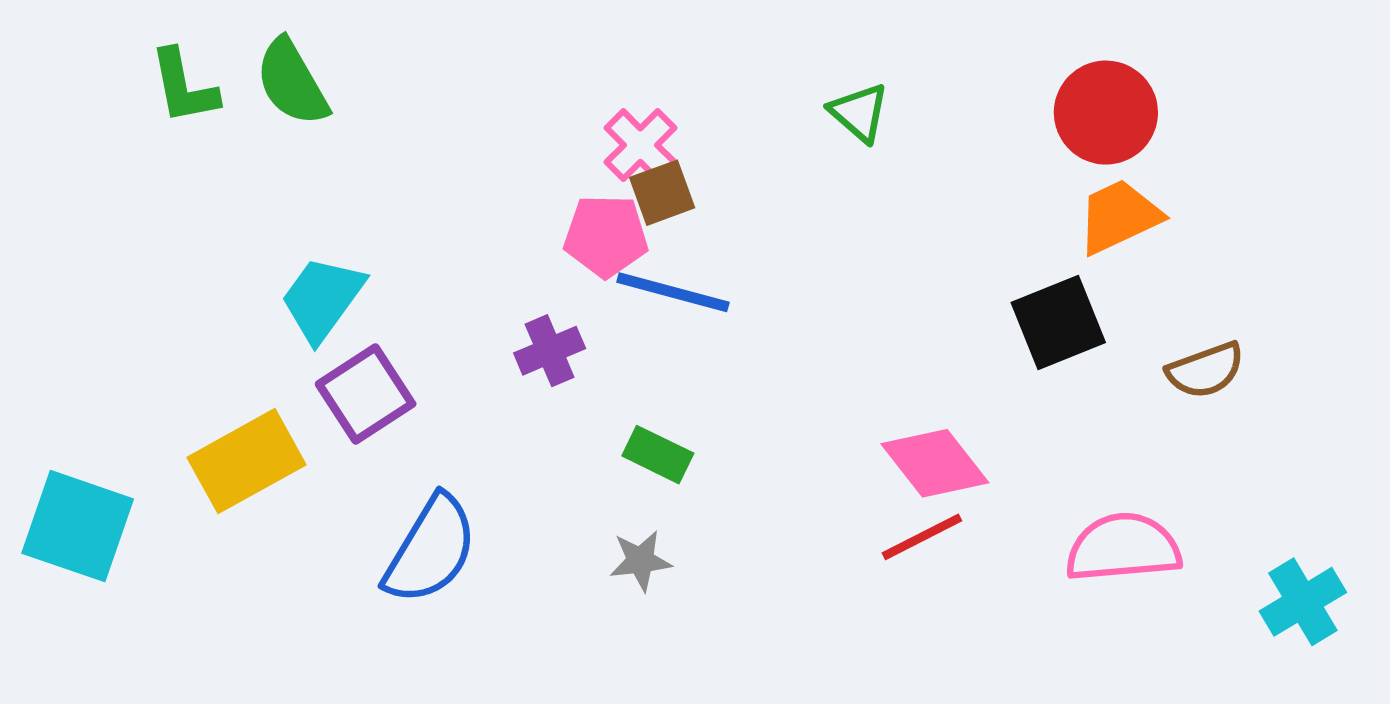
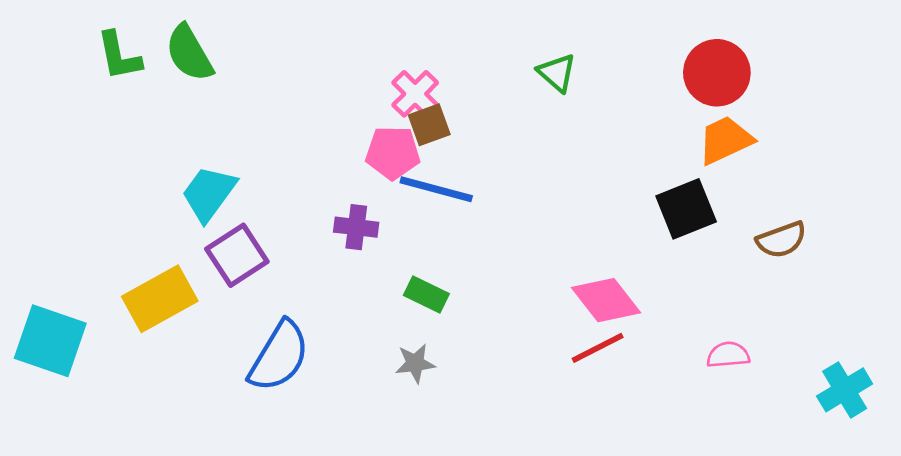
purple cross: (550, 351) -> (356, 227), turned 30
pink semicircle: (1123, 548) -> (728, 355), size x0.6

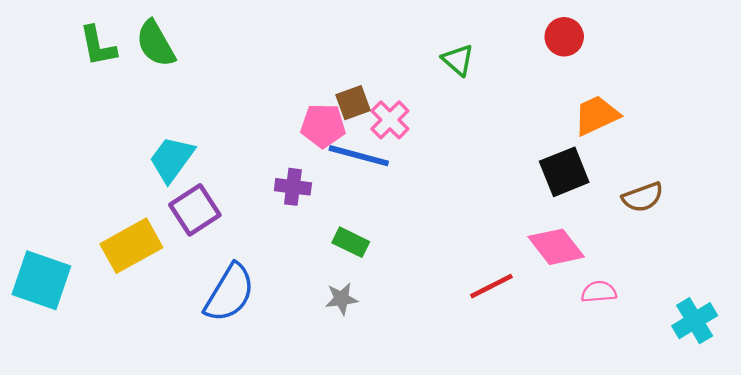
red circle: (717, 73) -> (564, 37), moved, size x0.7
pink cross: (415, 94) -> (390, 120), moved
pink diamond: (606, 300) -> (556, 247), moved

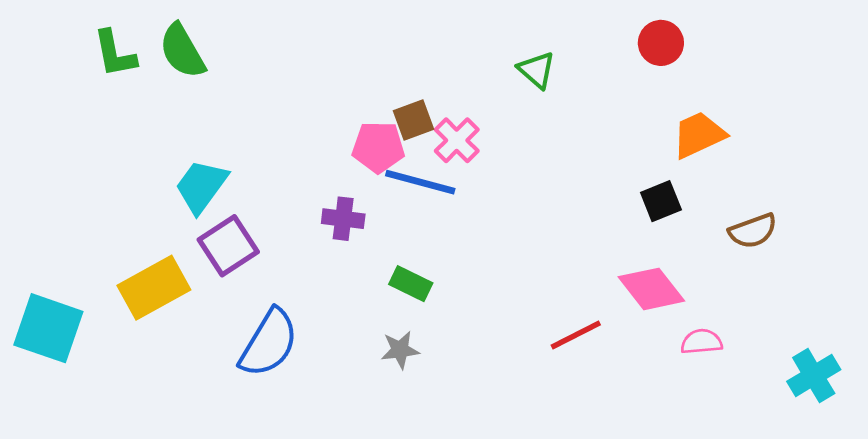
black square: (564, 172) -> (661, 201), size x0.7

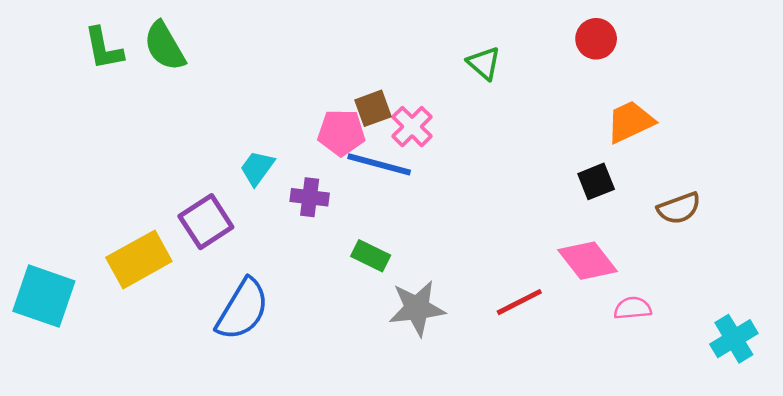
cyan trapezoid: (201, 186) -> (257, 168), moved, size x0.7
gray star: (400, 350) -> (417, 308), moved, size x1.6

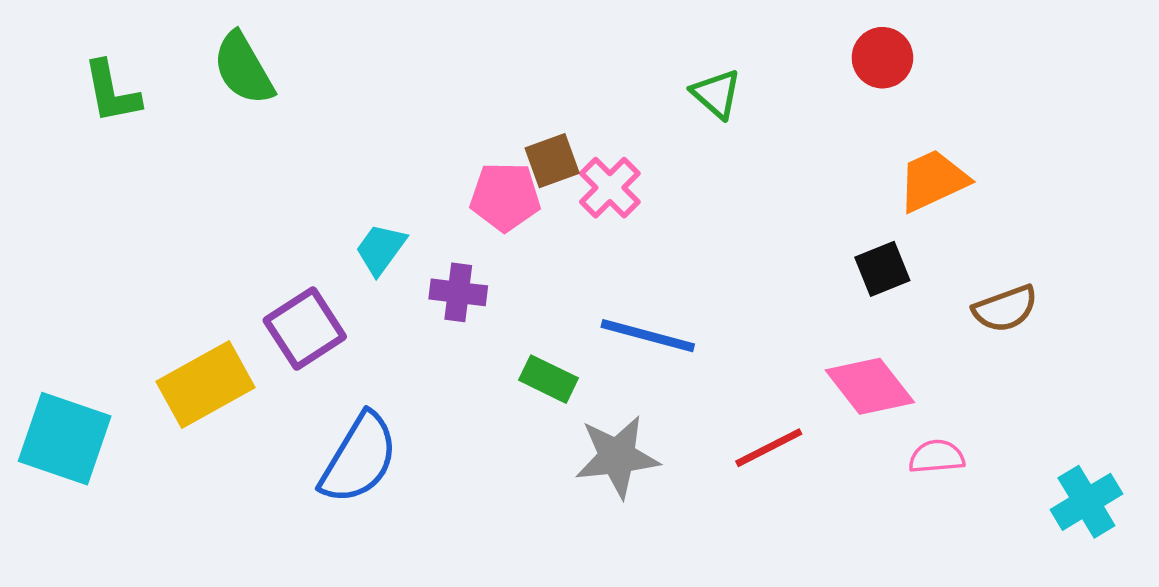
green L-shape: (104, 49) -> (112, 92), moved
blue line: (379, 164) -> (648, 336), moved

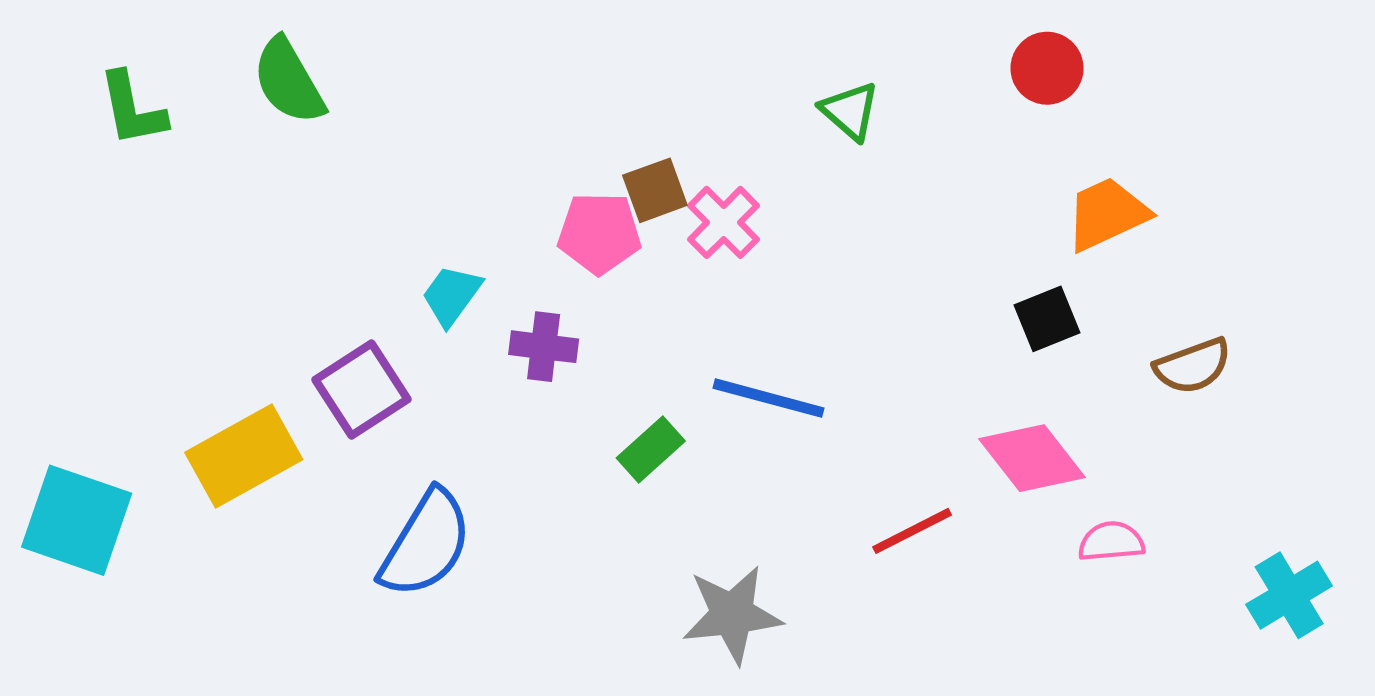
green rectangle: (548, 379) -> (651, 450), turned -68
gray star: (617, 457) -> (732, 614), moved

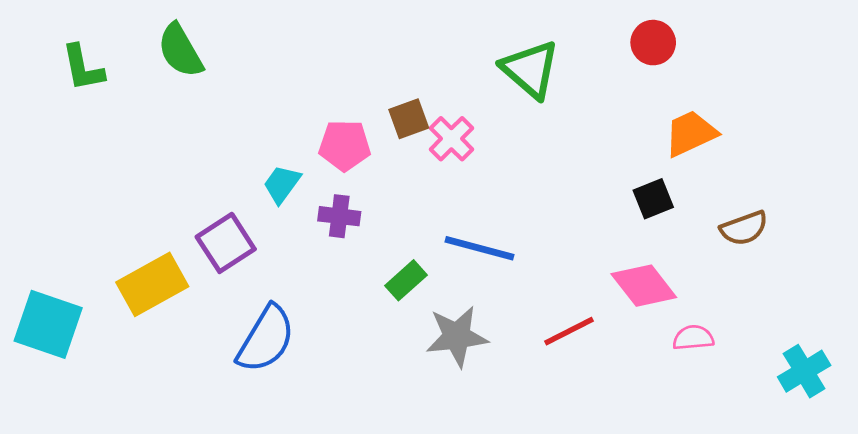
green triangle: (850, 111) -> (530, 69), size x1.6
pink pentagon: (599, 233) -> (345, 145), moved
gray star: (732, 614) -> (457, 336), moved

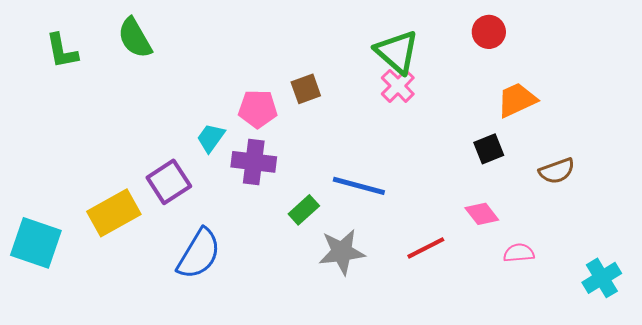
pink cross: (451, 139) -> (398, 86), moved
purple cross: (339, 216) -> (254, 162), size x1.4
pink diamond: (644, 286) -> (482, 214), size x0.7

